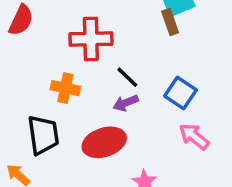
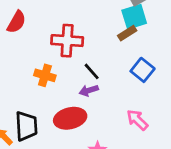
brown rectangle: (170, 22) -> (127, 33), turned 72
blue square: (180, 93) -> (143, 70), moved
black trapezoid: (43, 135) -> (26, 126), moved

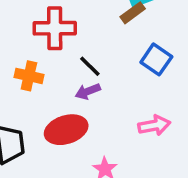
pink arrow: (137, 120) -> (154, 125), turned 130

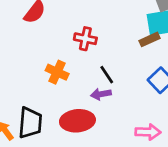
red cross: (55, 28) -> (85, 39), size x0.7

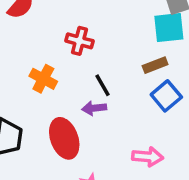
brown rectangle: (149, 39) -> (155, 65), moved
red ellipse: (77, 121) -> (64, 138), turned 72

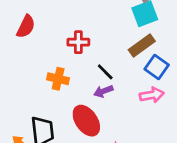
brown rectangle: (155, 65) -> (142, 46), size x1.4
pink arrow: (148, 157) -> (152, 95), moved

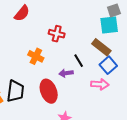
brown rectangle: (142, 46) -> (101, 47), turned 60
black line: (105, 72) -> (79, 61), moved

